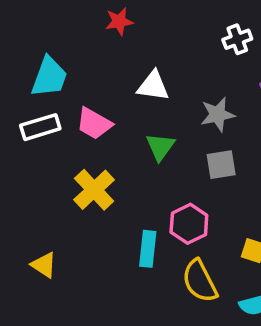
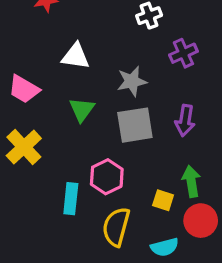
gray square: (221, 165) -> (135, 125), size x1.4
yellow semicircle: (200, 281) -> (116, 227), turned 42

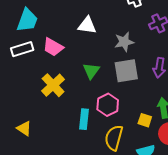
green triangle: (82, 109) -> (91, 71), moved

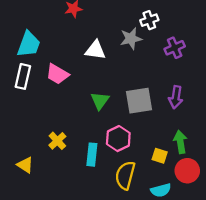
gray star: (124, 42) -> (131, 39), moved
white rectangle: (22, 49) -> (23, 76), turned -60
yellow cross: (53, 85) -> (57, 141), moved, size x0.7

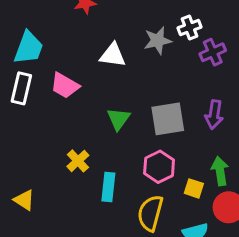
white cross: (149, 20) -> (190, 28), moved
pink hexagon: (118, 139) -> (159, 167), moved
yellow cross: (57, 141) -> (78, 161), moved

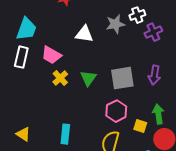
yellow cross: (78, 161) -> (60, 78), moved
cyan rectangle: (108, 187) -> (65, 134), moved

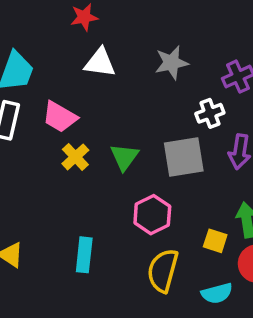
white cross: (137, 15) -> (210, 113), moved
white triangle: (84, 34) -> (100, 63), moved
pink hexagon: (116, 111) -> (152, 215), moved

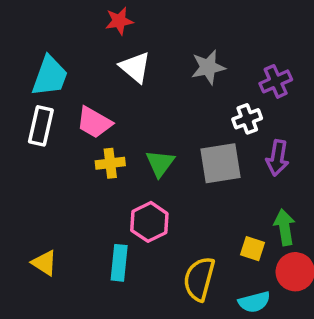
white triangle: (100, 63) -> (135, 67), turned 32
yellow cross: (75, 157) -> (110, 163), turned 36
pink hexagon: (152, 215) -> (149, 222), moved

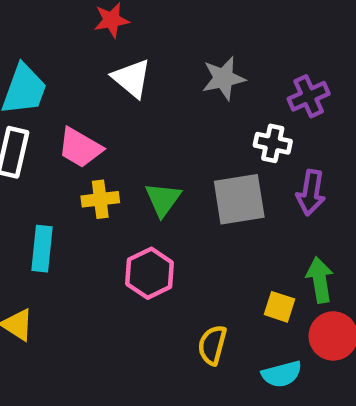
white cross: (247, 119) -> (273, 143), turned 32
cyan rectangle: (119, 263) -> (42, 249), moved
yellow semicircle: (199, 279) -> (212, 345), size x0.7

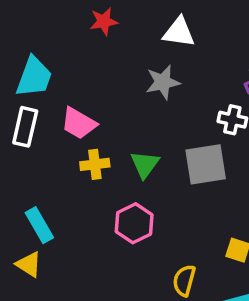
white triangle: (132, 78) -> (179, 32), moved, turned -32
gray star: (223, 78) -> (163, 82), moved
cyan rectangle: (42, 249) -> (39, 225), moved, turned -36

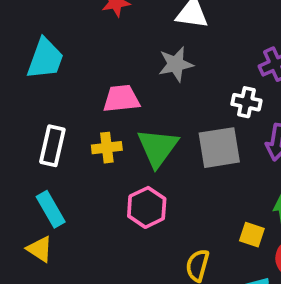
pink trapezoid: (79, 123) -> (121, 99), moved, turned 144
white rectangle: (25, 127) -> (52, 146), moved
green triangle: (145, 164) -> (158, 148), size x1.4

